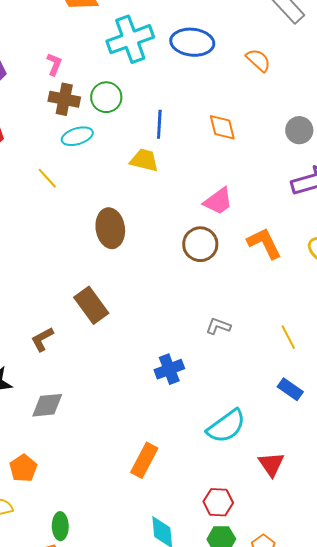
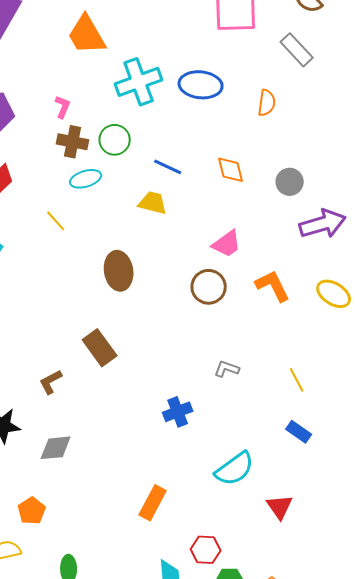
orange semicircle: (258, 60) -> (267, 103), turned 56
blue line: (159, 124) -> (168, 167), turned -68
gray circle: (299, 130) -> (290, 182), moved
red hexagon: (218, 502) -> (206, 550), moved

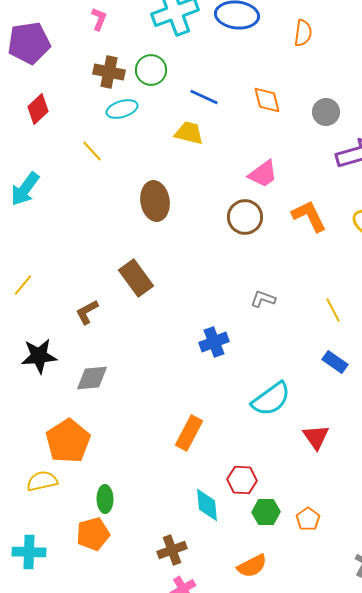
pink L-shape: (63, 107) -> (99, 19), moved
orange pentagon: (32, 511) -> (68, 441), size x1.6

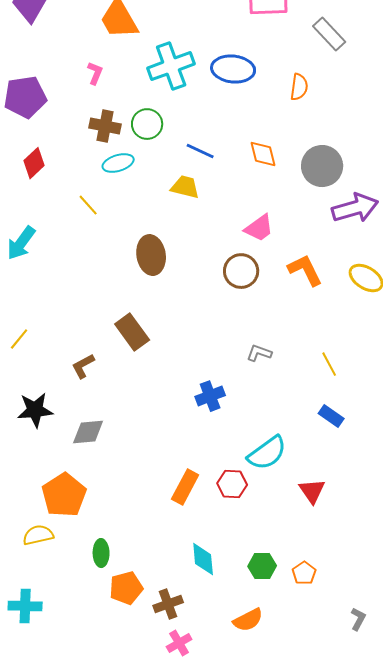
gray circle: (326, 112) -> (322, 166), size x1.5
red hexagon: (242, 480) -> (232, 484), moved
orange pentagon: (93, 534) -> (126, 588), moved

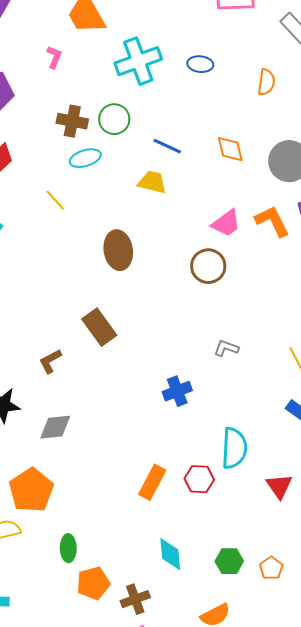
blue ellipse: (233, 69) -> (200, 64), size x0.6
pink L-shape: (95, 73) -> (54, 57), moved
orange L-shape: (305, 270) -> (272, 221), moved
cyan semicircle: (267, 453) -> (234, 448), turned -51

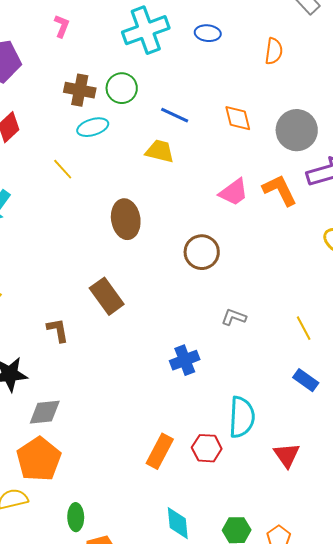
brown circle: (208, 266) -> (202, 252), moved
brown L-shape: (50, 361) -> (58, 330), turned 108
gray diamond: (55, 427) -> (45, 412), moved

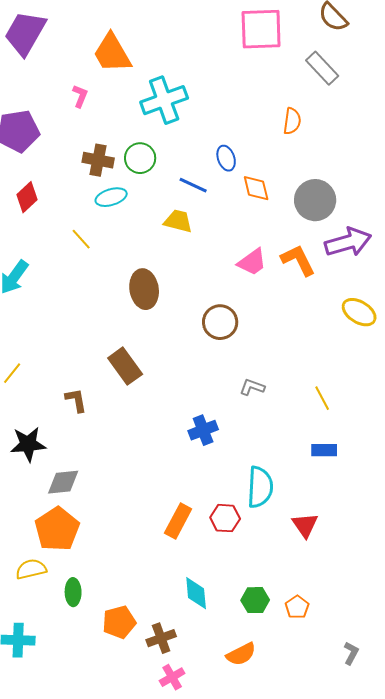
blue ellipse: (208, 33) -> (226, 158), moved, turned 65
blue rectangle: (306, 380) -> (324, 450), turned -35
green ellipse: (76, 517) -> (73, 592), moved

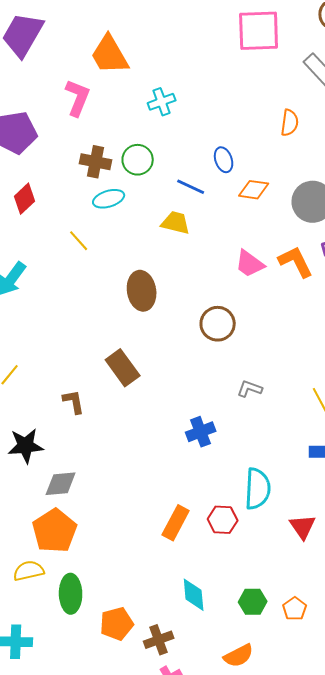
pink L-shape: (80, 96) -> (78, 98), size x1.6
cyan cross: (164, 100) -> (162, 102), size x0.6
orange diamond: (256, 188) -> (254, 190), turned -68
pink trapezoid: (252, 262) -> (250, 264), turned 72
green ellipse: (73, 592) -> (71, 594), size x1.4

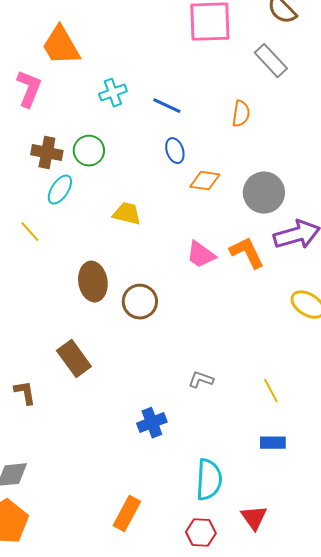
blue line: (191, 187) -> (167, 106), moved
cyan ellipse: (109, 199) -> (60, 190), turned -40
brown circle: (218, 324) -> (140, 302), moved
red hexagon: (223, 520) -> (201, 533), moved

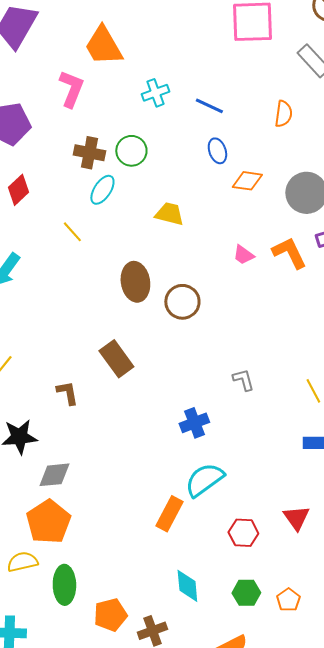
pink trapezoid: (201, 255) -> (243, 255), size x0.7
gray L-shape: (201, 380) -> (243, 380), turned 55
cyan semicircle: (209, 480) -> (204, 480), moved, turned -129

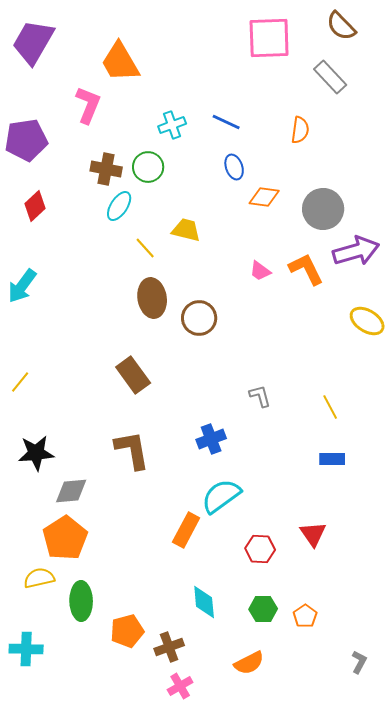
cyan cross: (155, 93) -> (172, 125), moved
yellow line: (72, 232) -> (145, 248), moved
brown L-shape: (67, 393) -> (132, 450), moved, size x1.6

